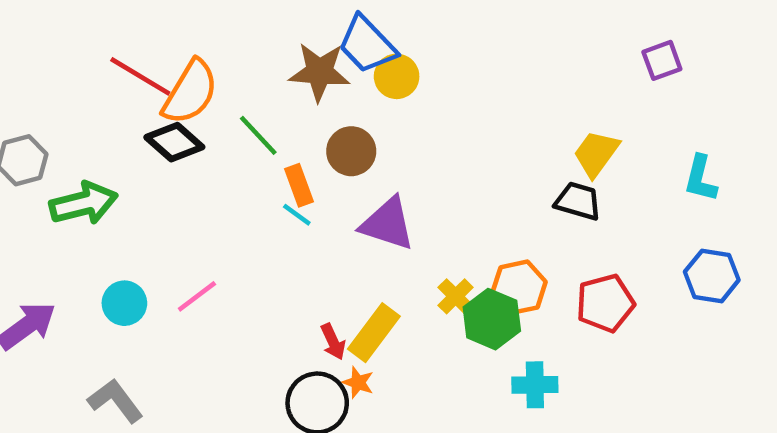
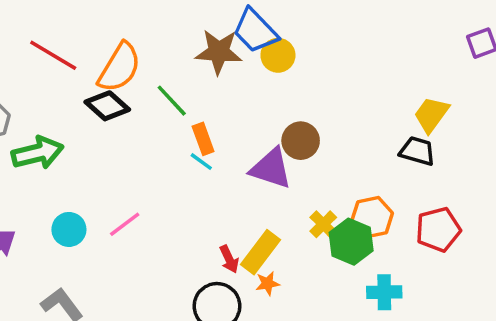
red line: (140, 76) -> (53, 55), moved
brown circle: (351, 151) -> (301, 141), moved
orange star: (358, 383) -> (268, 283), moved, turned -30

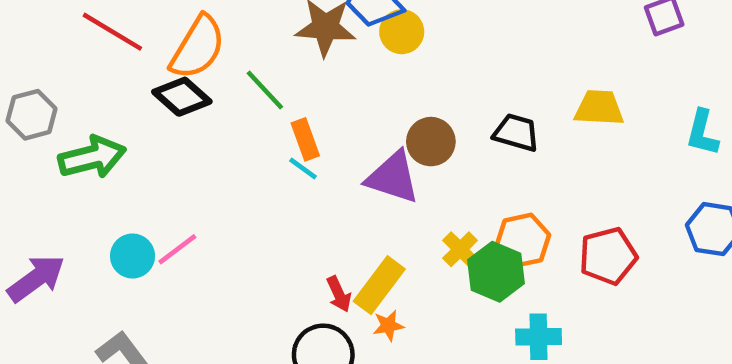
yellow trapezoid: (431, 114) -> (599, 108), turned 57
black trapezoid: (417, 151) -> (516, 133), moved
pink line: (125, 224) -> (177, 249), moved

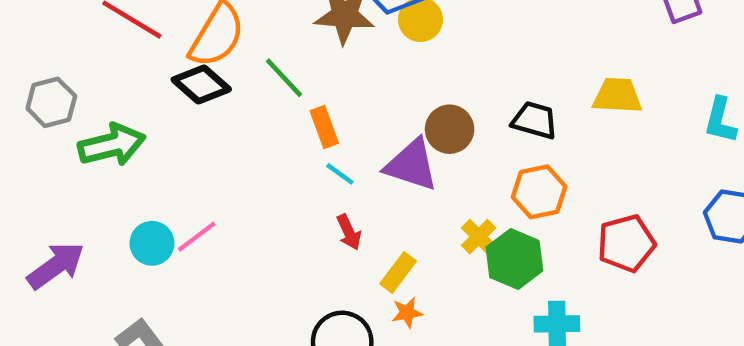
cyan line: (303, 169) -> (340, 174), moved
orange hexagon: (523, 240) -> (539, 192), moved
yellow rectangle: (379, 285) -> (398, 272), size x0.7
red arrow: (339, 294) -> (349, 232), moved

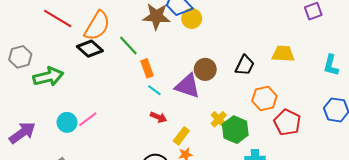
black trapezoid: (535, 120) -> (245, 65), turned 100
orange hexagon: (539, 192) -> (264, 98), moved
red arrow: (349, 232) -> (158, 117), turned -42
red pentagon: (626, 243) -> (287, 122), turned -30

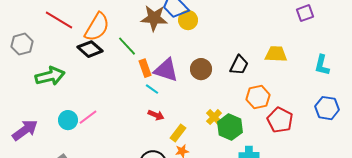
gray hexagon: (20, 57) -> (22, 44), moved
purple triangle: (188, 86) -> (166, 70), moved

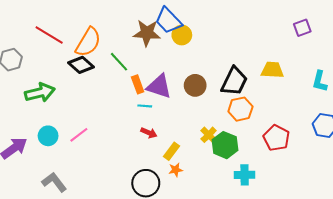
black trapezoid: (239, 65) -> (234, 81), size x1.4
cyan line: (152, 89) -> (145, 106), turned -32
orange hexagon: (258, 97) -> (240, 109), moved
cyan circle: (68, 120) -> (48, 136), moved

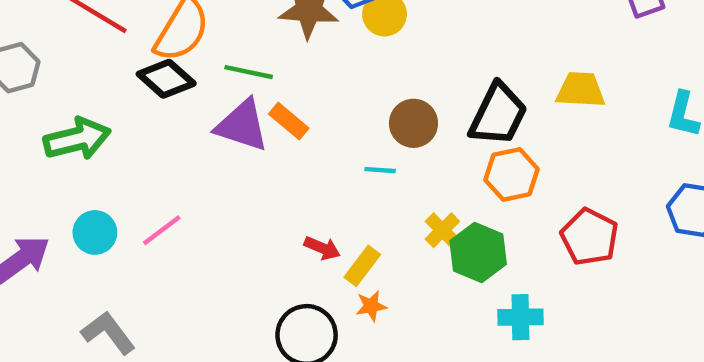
green line: (119, 62) -> (249, 72), turned -35
orange rectangle: (138, 84) -> (289, 121), turned -30
purple triangle: (159, 86) -> (242, 126), moved
cyan line: (145, 106) -> (380, 170), moved
red arrow: (149, 133) -> (322, 248), moved

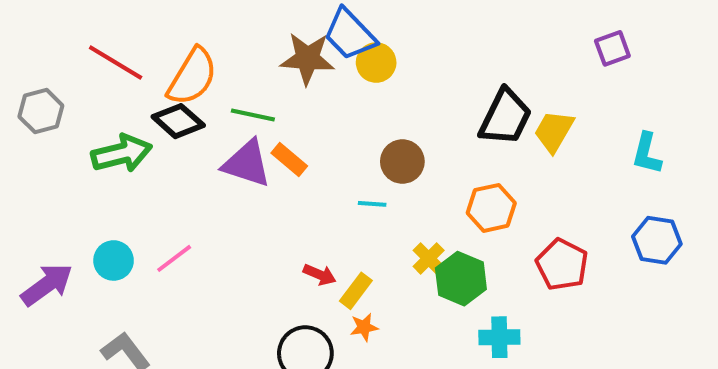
yellow trapezoid: (581, 90) -> (554, 131), turned -63
black trapezoid: (498, 114) -> (505, 117), moved
green arrow: (77, 139) -> (122, 153), moved

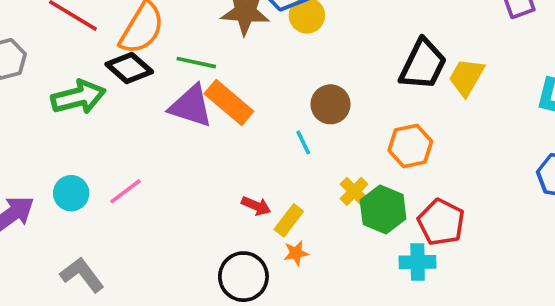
orange rectangle: (289, 159) -> (229, 102), size x1.5
cyan line: (372, 204) -> (303, 142), turned 60
red pentagon: (562, 265) -> (441, 222), moved

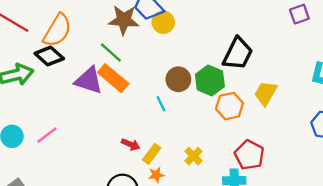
green line: (196, 63) -> (111, 53), moved, turned 30
yellow trapezoid: (467, 77) -> (266, 93), moved
yellow cross: (354, 191) -> (194, 156), moved
green hexagon: (383, 209) -> (210, 80), moved

